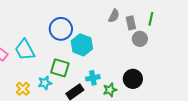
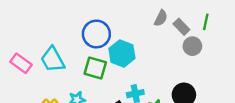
gray rectangle: (131, 23) -> (181, 27), turned -32
green square: (60, 68) -> (95, 68), moved

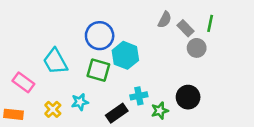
pink rectangle: (21, 63) -> (23, 82), moved

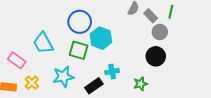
black circle: (188, 97) -> (156, 56), moved
cyan star: (80, 102) -> (63, 77), size x1.5
yellow cross: (53, 109) -> (32, 83), moved
green star: (160, 111) -> (141, 84), moved

